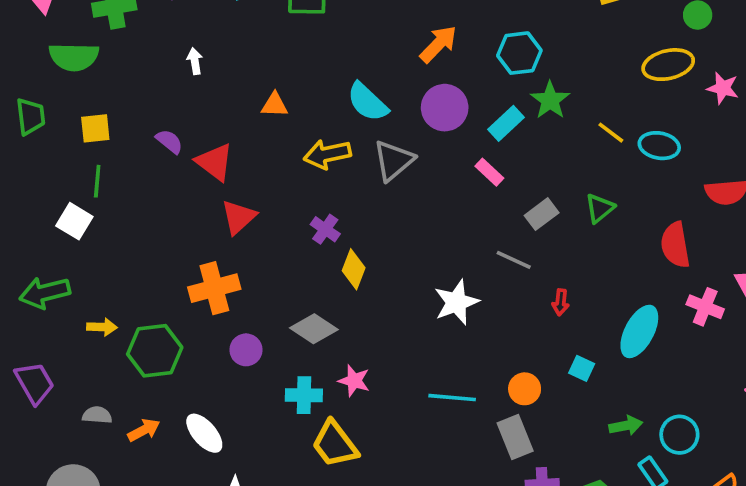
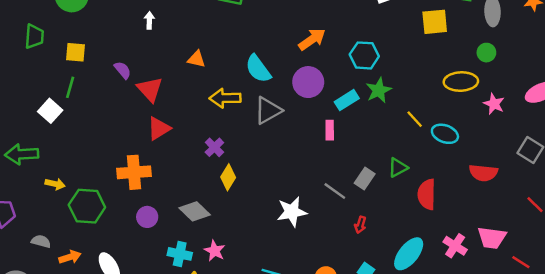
pink rectangle: (489, 172) -> (330, 130), turned 36
gray rectangle: (542, 214) -> (365, 178), moved, turned -30
red semicircle: (675, 245) -> (427, 194), moved

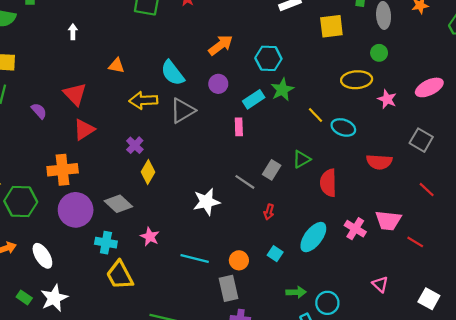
purple semicircle: (123, 70) -> (39, 111), moved
purple circle: (308, 82) -> (218, 84), size x0.7
purple circle: (147, 217) -> (76, 210), size x1.8
pink star: (215, 251) -> (150, 237), moved

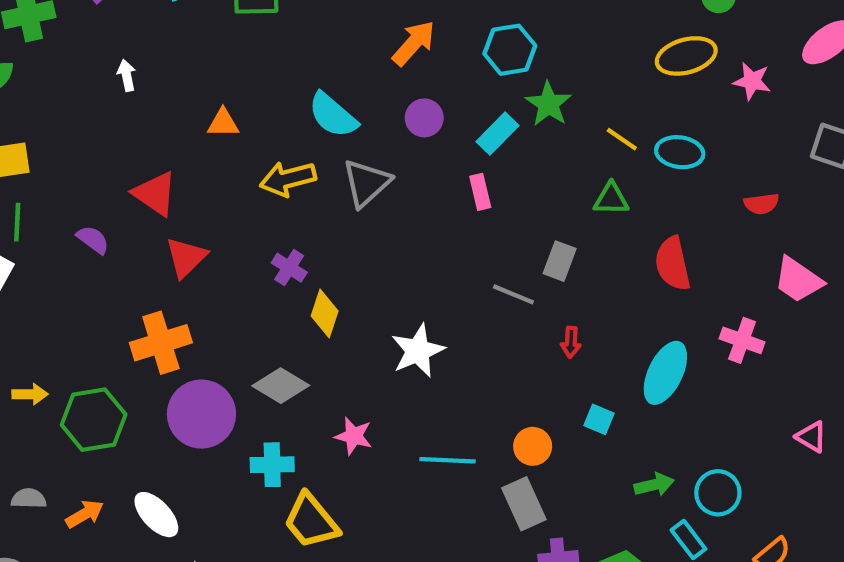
green triangle: (302, 159) -> (611, 199), moved, turned 42
red semicircle: (379, 162) -> (761, 204), size x0.7
white star: (206, 202) -> (418, 351), moved
pink trapezoid: (388, 221) -> (798, 280), moved, turned 40

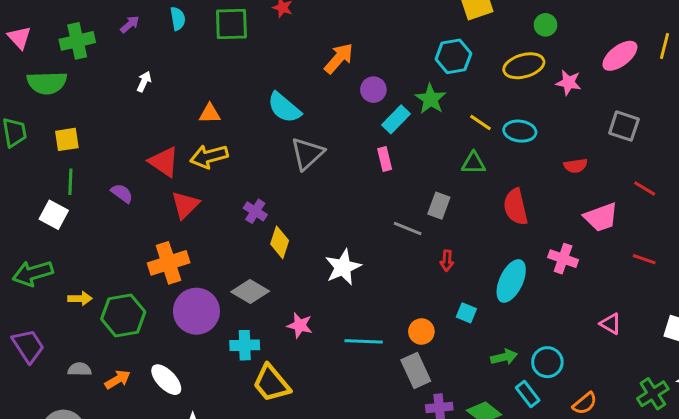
cyan hexagon: (510, 50) -> (453, 56), moved
white arrow: (127, 75) -> (144, 82), turned 36
purple circle: (424, 118) -> (373, 90), moved
yellow arrow: (288, 179) -> (209, 156), moved
pink trapezoid: (798, 280) -> (601, 217), turned -54

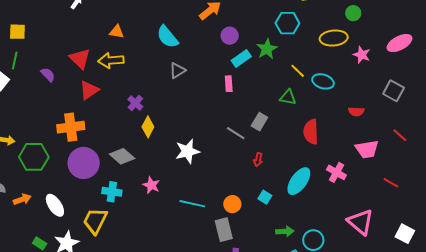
gray triangle: (307, 153) -> (177, 71), size x0.7
pink triangle: (611, 324) -> (360, 222), size x1.8
yellow trapezoid: (271, 383) -> (95, 221), moved, turned 56

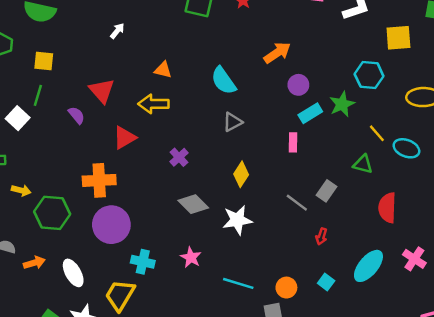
red triangle: (80, 59) -> (102, 91), moved
yellow diamond: (148, 127) -> (241, 174), moved
gray diamond: (122, 156) -> (193, 204), moved

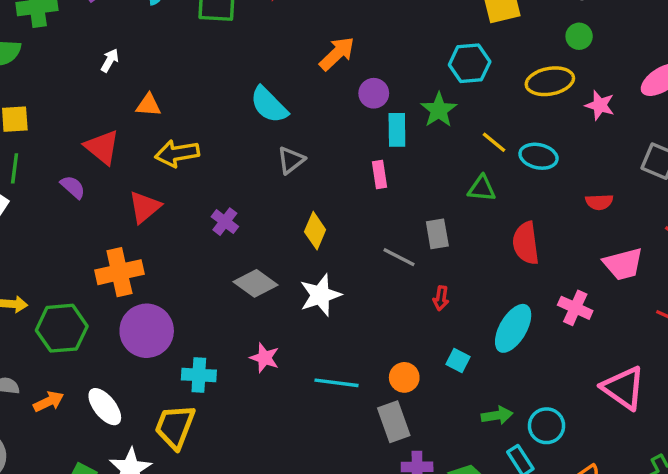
orange triangle: (163, 70) -> (148, 105), moved
cyan rectangle: (310, 113) -> (397, 130), turned -50
gray rectangle: (326, 191) -> (437, 234), turned -35

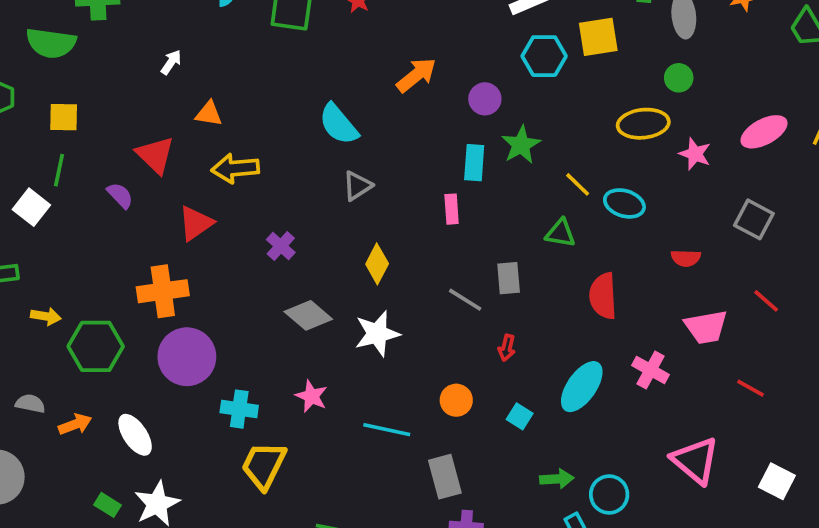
cyan hexagon: (470, 63) -> (544, 56), moved
purple circle: (374, 93) -> (485, 99), moved
orange circle: (404, 377) -> (456, 400), moved
yellow trapezoid: (175, 427) -> (264, 465), moved

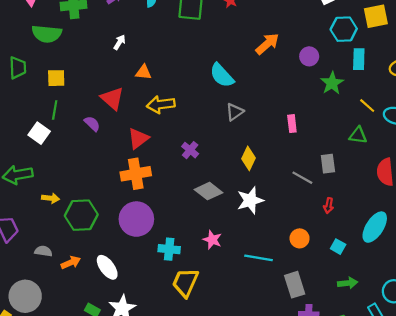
cyan rectangle: (474, 163) -> (359, 59), moved
orange cross: (163, 291) -> (136, 174), moved
green arrow: (557, 479) -> (348, 283), moved

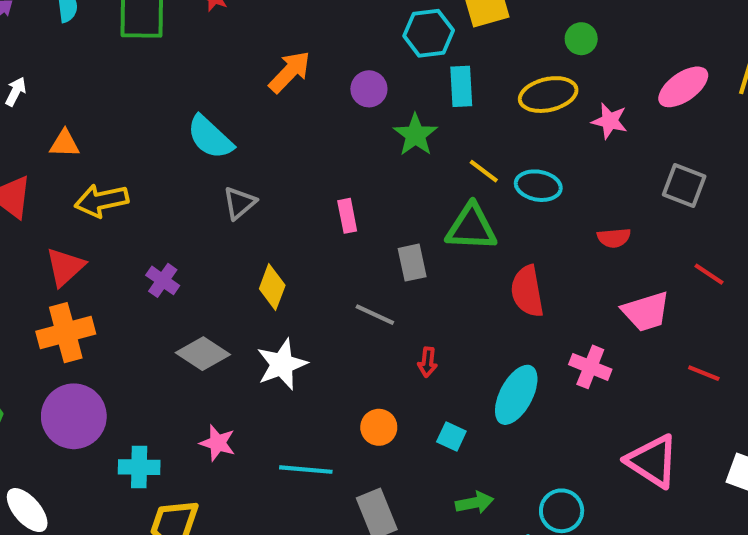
green triangle: (358, 135) -> (471, 227), size x1.5
gray rectangle: (328, 164) -> (412, 263), moved

